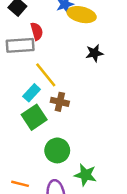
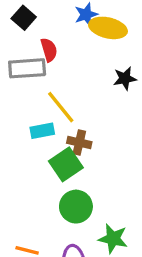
cyan rectangle: (32, 93) -> (42, 131), turned 36
green square: (34, 117) -> (66, 164), moved

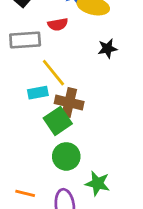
red semicircle: (49, 50) -> (58, 24), moved, turned 96
brown cross: (79, 143) -> (69, 102), size x1.4

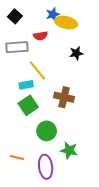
brown cross: (69, 102) -> (64, 97), moved
green square: (58, 121) -> (28, 105), moved

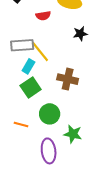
gray rectangle: (17, 47) -> (22, 45), moved
cyan rectangle: (26, 85) -> (28, 66), turned -48
orange line: (17, 158) -> (21, 125), moved

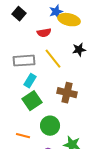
yellow line: (40, 52) -> (53, 59), moved

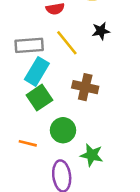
cyan rectangle: (30, 81) -> (37, 71), size x1.5

